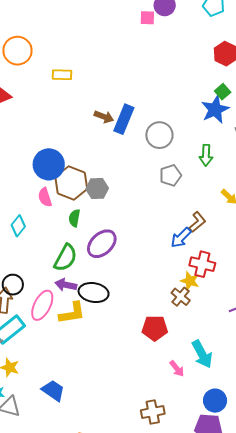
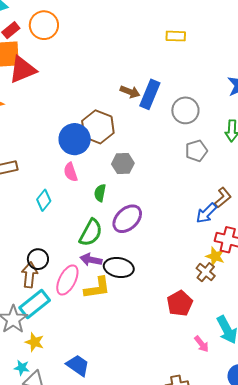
yellow rectangle: (62, 75) -> (176, 36), moved
brown hexagon: (71, 183) -> (98, 127), moved
red pentagon: (155, 328) -> (180, 303), turned -30

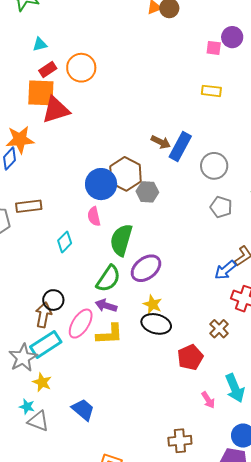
gray pentagon: (196, 151) -> (221, 207), turned 30
gray hexagon: (123, 164) -> (147, 192), moved
green semicircle: (100, 193) -> (121, 240), size x1.8
yellow star: (215, 256) -> (153, 304), moved
black ellipse: (119, 268) -> (156, 324), moved

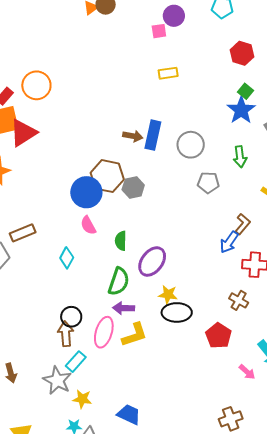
green semicircle: (121, 240) -> (121, 241), size x0.6
cyan rectangle: (46, 344) -> (76, 362), size x0.7

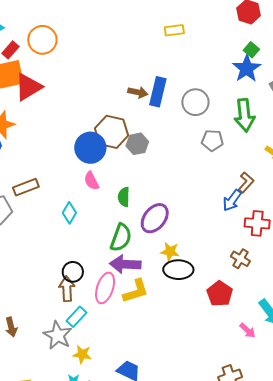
green arrow: (240, 157) -> (244, 115), size x1.5
purple arrow: (124, 308) -> (125, 264), size x1.4

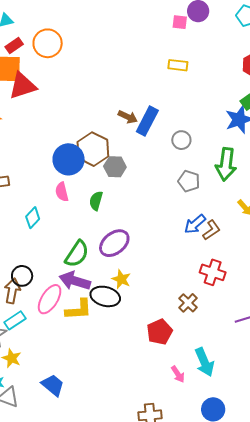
gray circle: (195, 102) -> (181, 140), size x0.7
green semicircle: (124, 197) -> (96, 201), moved
blue arrow: (232, 200) -> (195, 224), moved
black ellipse: (178, 270) -> (105, 296), moved

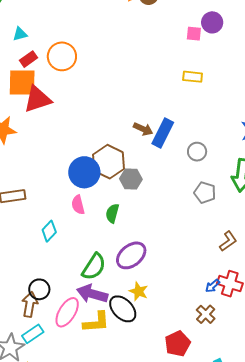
blue arrow: (195, 224) -> (213, 286), moved, size x0.7
black ellipse: (105, 296) -> (123, 309), turned 32

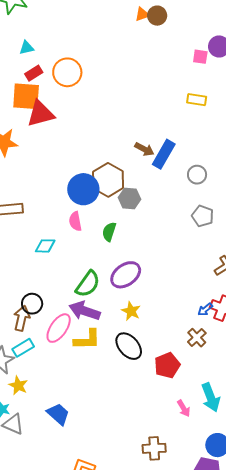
cyan diamond: (49, 231) -> (45, 246), turned 45
black ellipse: (123, 309) -> (129, 346), moved

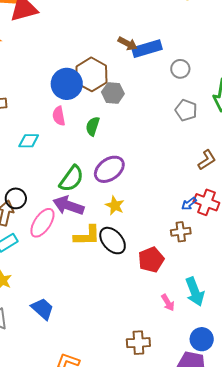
blue rectangle: (164, 154) -> (147, 49), turned 44
brown cross: (197, 338) -> (181, 232), turned 36
yellow L-shape: (87, 340) -> (87, 236), moved

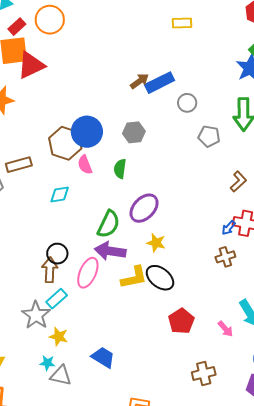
brown arrow: (128, 44) -> (140, 81), turned -54
gray circle: (180, 69) -> (187, 103), moved
brown hexagon: (91, 74) -> (65, 143), moved
red pentagon: (151, 260) -> (181, 321), moved

